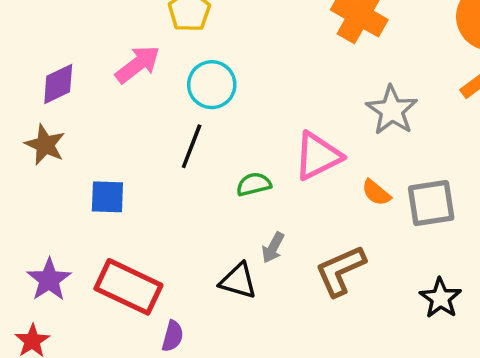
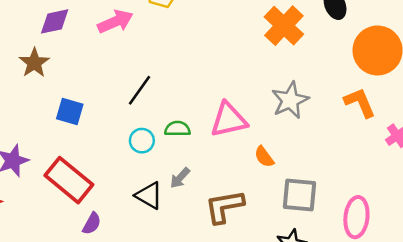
cyan circle: (212, 85) -> (142, 141), moved, size x0.7
gray square: (431, 203) -> (300, 195), moved

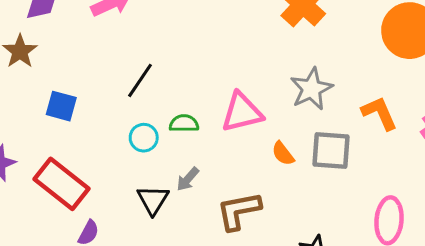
orange L-shape: (360, 103) -> (379, 113), moved
gray square: (300, 195) -> (331, 151), moved
black triangle: (149, 196) -> (153, 200), turned 32

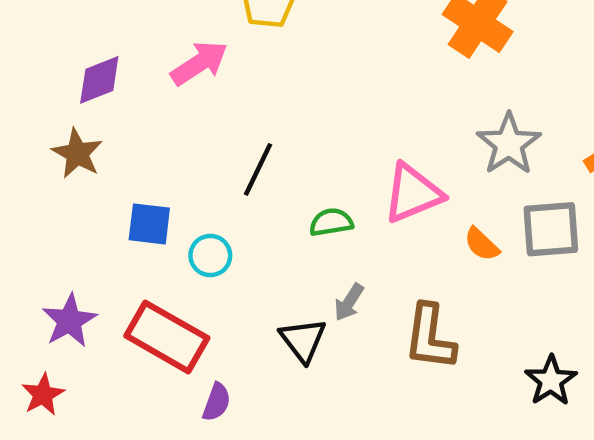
cyan circle: (144, 138) -> (210, 256), moved
brown L-shape: (239, 211) -> (430, 337), turned -63

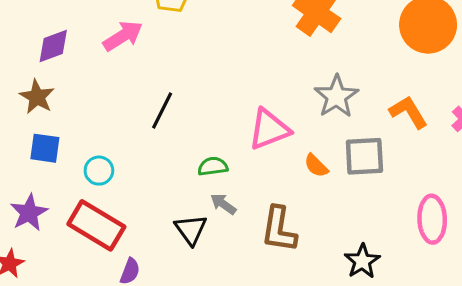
green semicircle: (331, 222) -> (213, 166), moved
blue square: (149, 224) -> (45, 148), moved
cyan circle: (210, 256) -> (99, 171), moved
gray arrow: (349, 302) -> (223, 204), turned 92

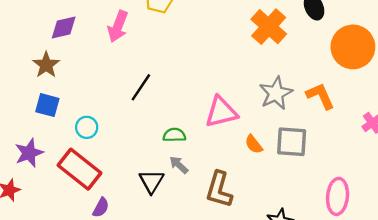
pink arrow: (123, 36) -> (118, 26), turned 136
orange L-shape: (408, 112) -> (320, 96), moved

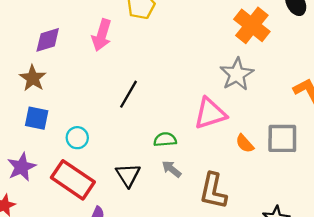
gray star: (276, 93) -> (237, 74), moved
black triangle: (151, 181) -> (128, 175), moved

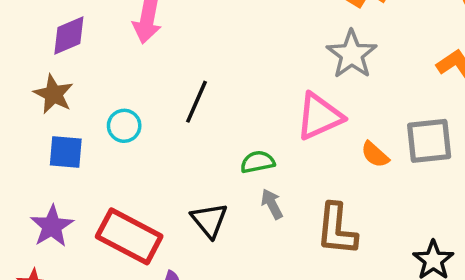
cyan circle: (77, 138) -> (124, 126), moved
gray arrow: (172, 169) -> (272, 204), turned 30

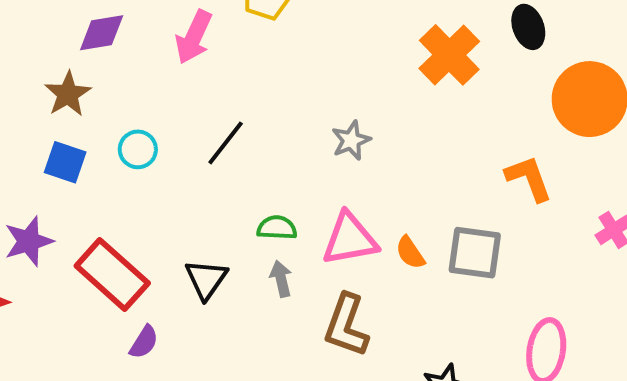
gray star: (352, 54) -> (351, 140), moved, size x0.7
pink triangle: (319, 116) -> (350, 239), moved

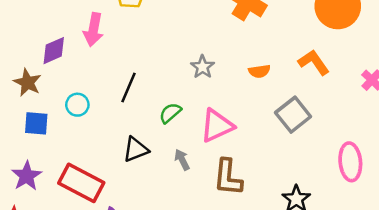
purple diamond: (102, 33) -> (54, 51), moved
green semicircle: (277, 228) -> (170, 113), moved, turned -30
orange semicircle: (410, 253) -> (259, 71), moved, turned -50
gray square: (475, 253) -> (293, 115), turned -32
black triangle: (206, 279) -> (136, 149), moved, turned 48

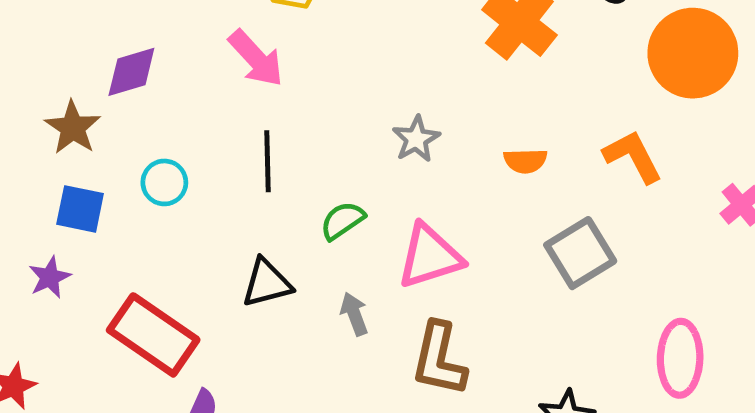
pink arrow: (93, 30) -> (256, 58), moved, turned -60
black line: (128, 88) -> (268, 161), turned -32
purple star: (27, 176) -> (50, 277), moved, size x0.7

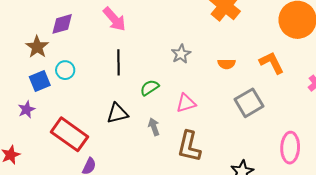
cyan circle: (164, 182) -> (65, 70), moved
blue square: (80, 209) -> (40, 81), turned -35
pink triangle: (430, 256) -> (186, 103), size x0.7

